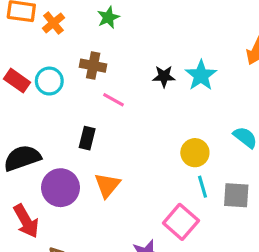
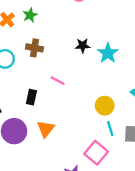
green star: (108, 17) -> (30, 15), moved
black star: (164, 76) -> (83, 46), moved
pink line: (114, 100) -> (58, 81), moved

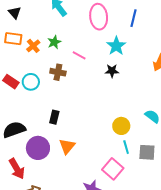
black star: (83, 46) -> (112, 71), moved
cyan star: (108, 53) -> (116, 46), moved
pink line: (58, 81) -> (79, 55), moved

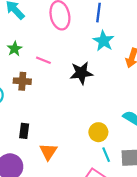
cyan star: (116, 46) -> (104, 41), moved
black star: (112, 71) -> (81, 73), size x1.5
orange triangle: (67, 146) -> (48, 152), moved

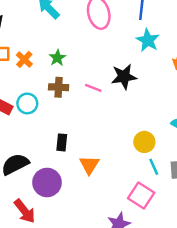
green star: (15, 49) -> (57, 58), moved
pink line: (43, 60) -> (93, 88), moved

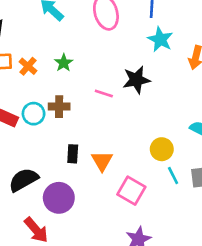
brown cross: (59, 87) -> (59, 107), moved
orange triangle: (89, 165) -> (102, 161), moved
pink square: (141, 195) -> (131, 191), moved

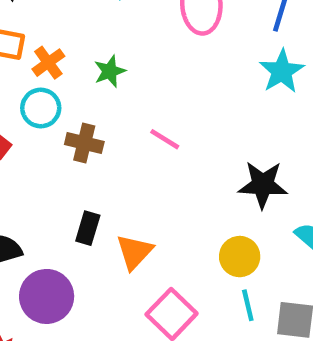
black star: (136, 80) -> (263, 185), moved
cyan circle: (34, 114) -> (41, 108), moved

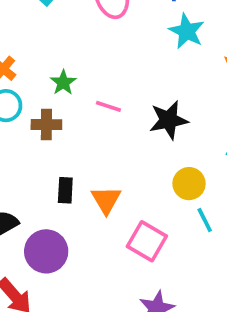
green star: (110, 71) -> (63, 83), moved
black star: (263, 185) -> (169, 120), moved

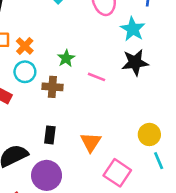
cyan star: (187, 31) -> (133, 29), moved
black star: (169, 120) -> (135, 62), moved
black rectangle: (65, 190) -> (50, 135), moved

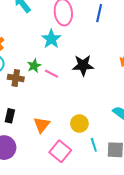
cyan star: (133, 29) -> (51, 39), moved
green star: (66, 58) -> (34, 66), moved
yellow circle: (149, 134) -> (79, 124), moved

